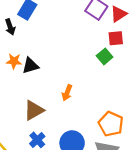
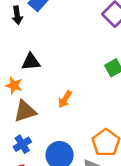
orange star: (14, 61) -> (14, 85), moved

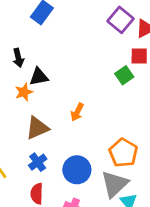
black arrow: (17, 15) -> (18, 58), moved
orange star: (14, 85) -> (24, 92), moved, turned -30

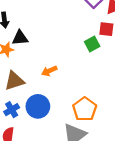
orange arrow: (77, 112) -> (49, 71), turned 32
blue circle: (77, 170) -> (38, 106), moved

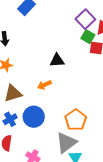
black triangle: (20, 38) -> (57, 60), moved
green square: (92, 44) -> (88, 37), moved, turned -32

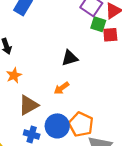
blue cross: (10, 119) -> (32, 135), turned -32
orange pentagon: (76, 120) -> (81, 124), moved

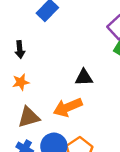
orange arrow: (62, 88) -> (68, 107), size x1.6

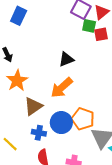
orange star: (21, 82) -> (17, 81), size x1.5

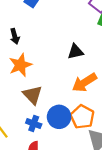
orange arrow: (62, 88) -> (84, 83), moved
brown triangle: (33, 106) -> (33, 95), turned -48

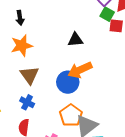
blue circle: (59, 117) -> (68, 82), moved
orange pentagon: (82, 117) -> (71, 115), moved

